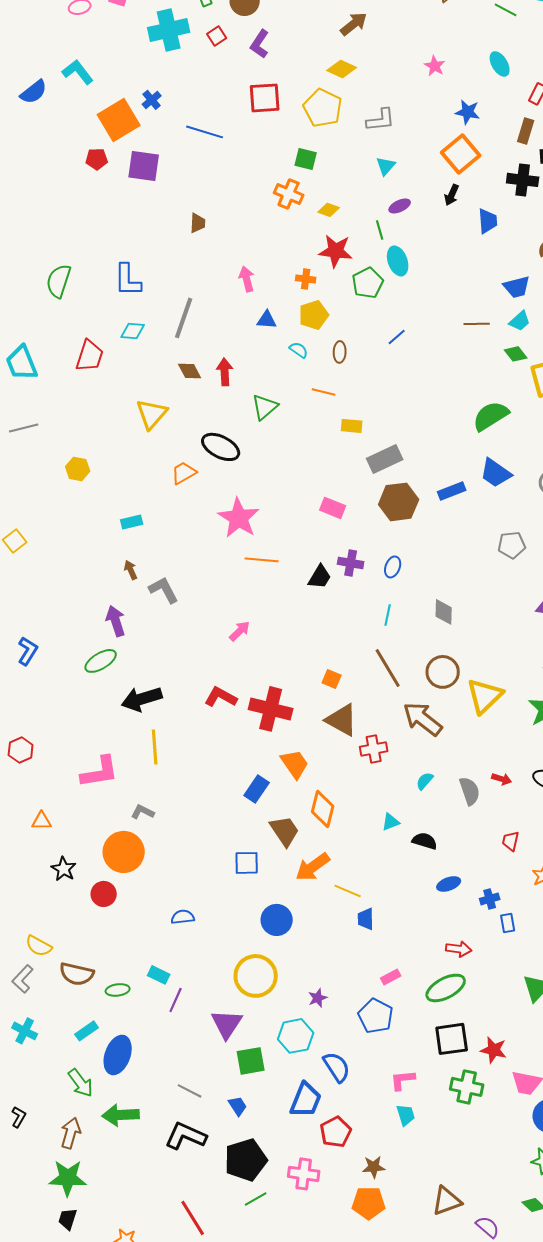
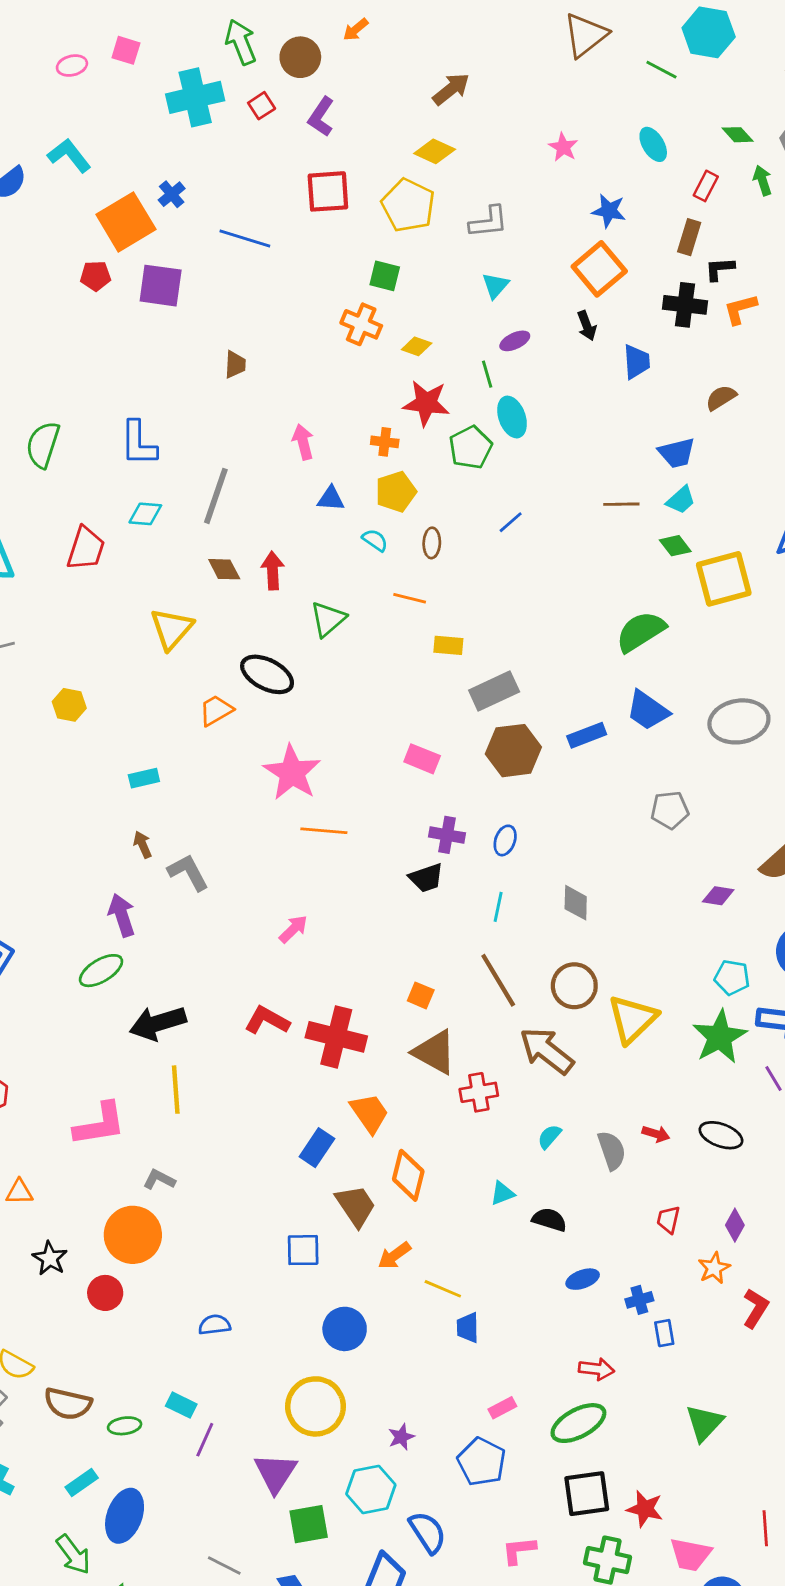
black arrow: (452, 195) -> (587, 326), turned -45
black trapezoid: (320, 577) -> (426, 878), moved, turned 40
orange arrow: (313, 867) -> (394, 1256), size x0.7

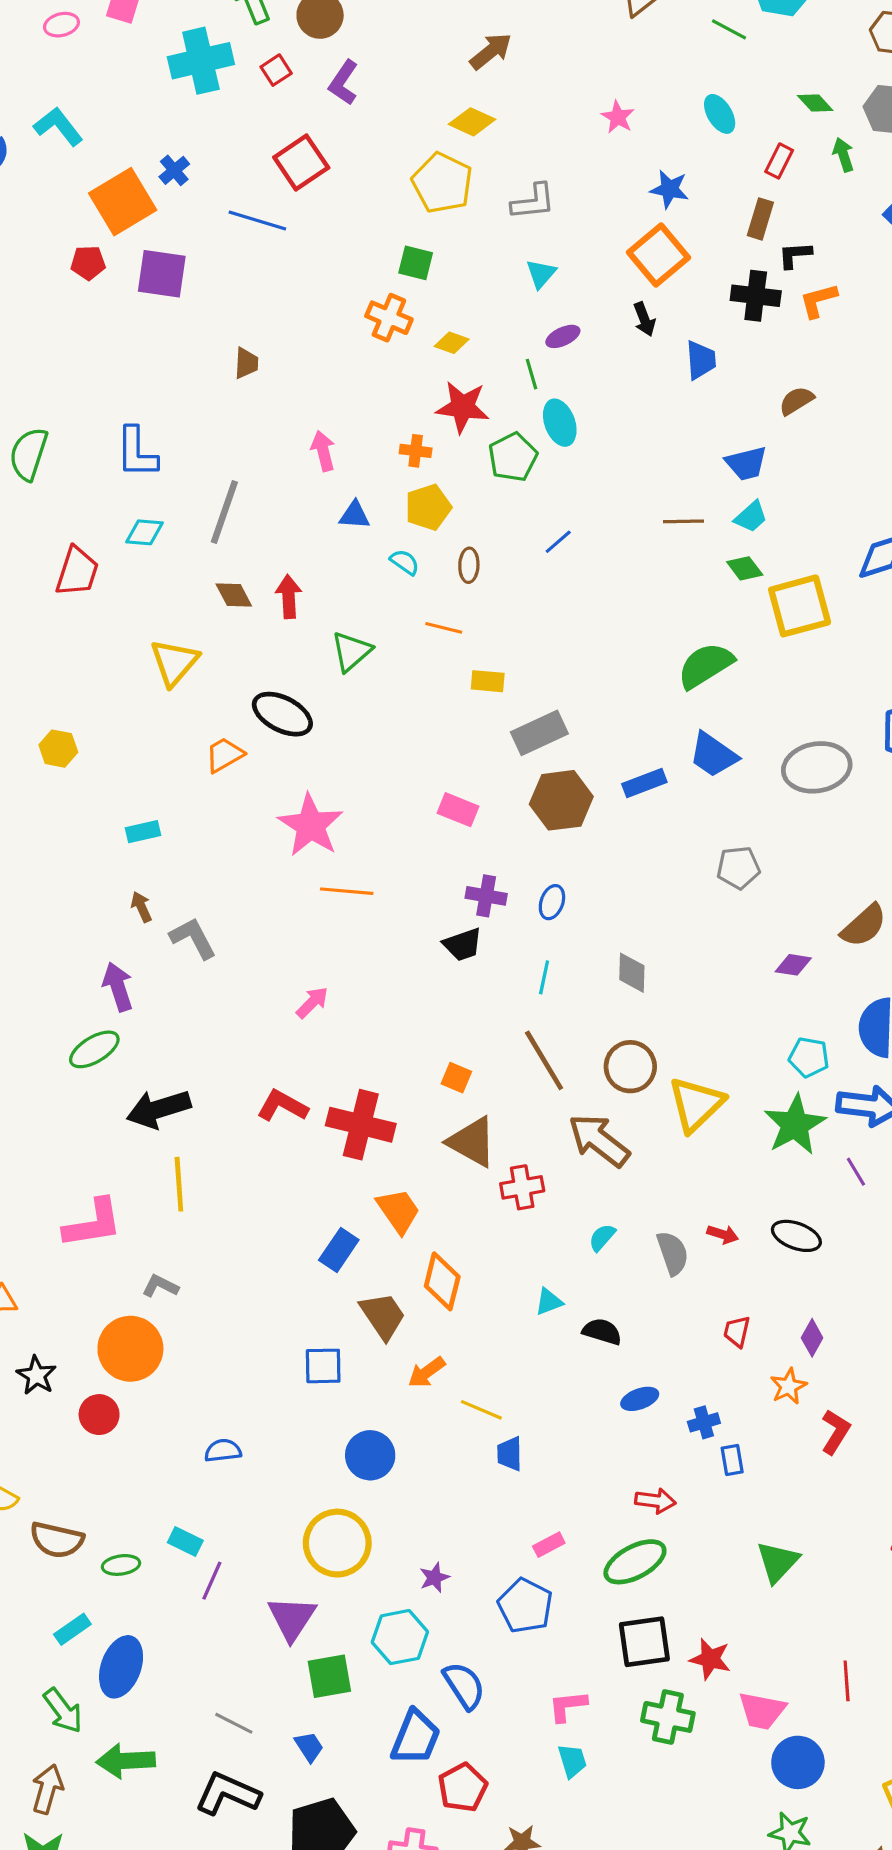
red square: (328, 191) -> (301, 163), moved, turned -30

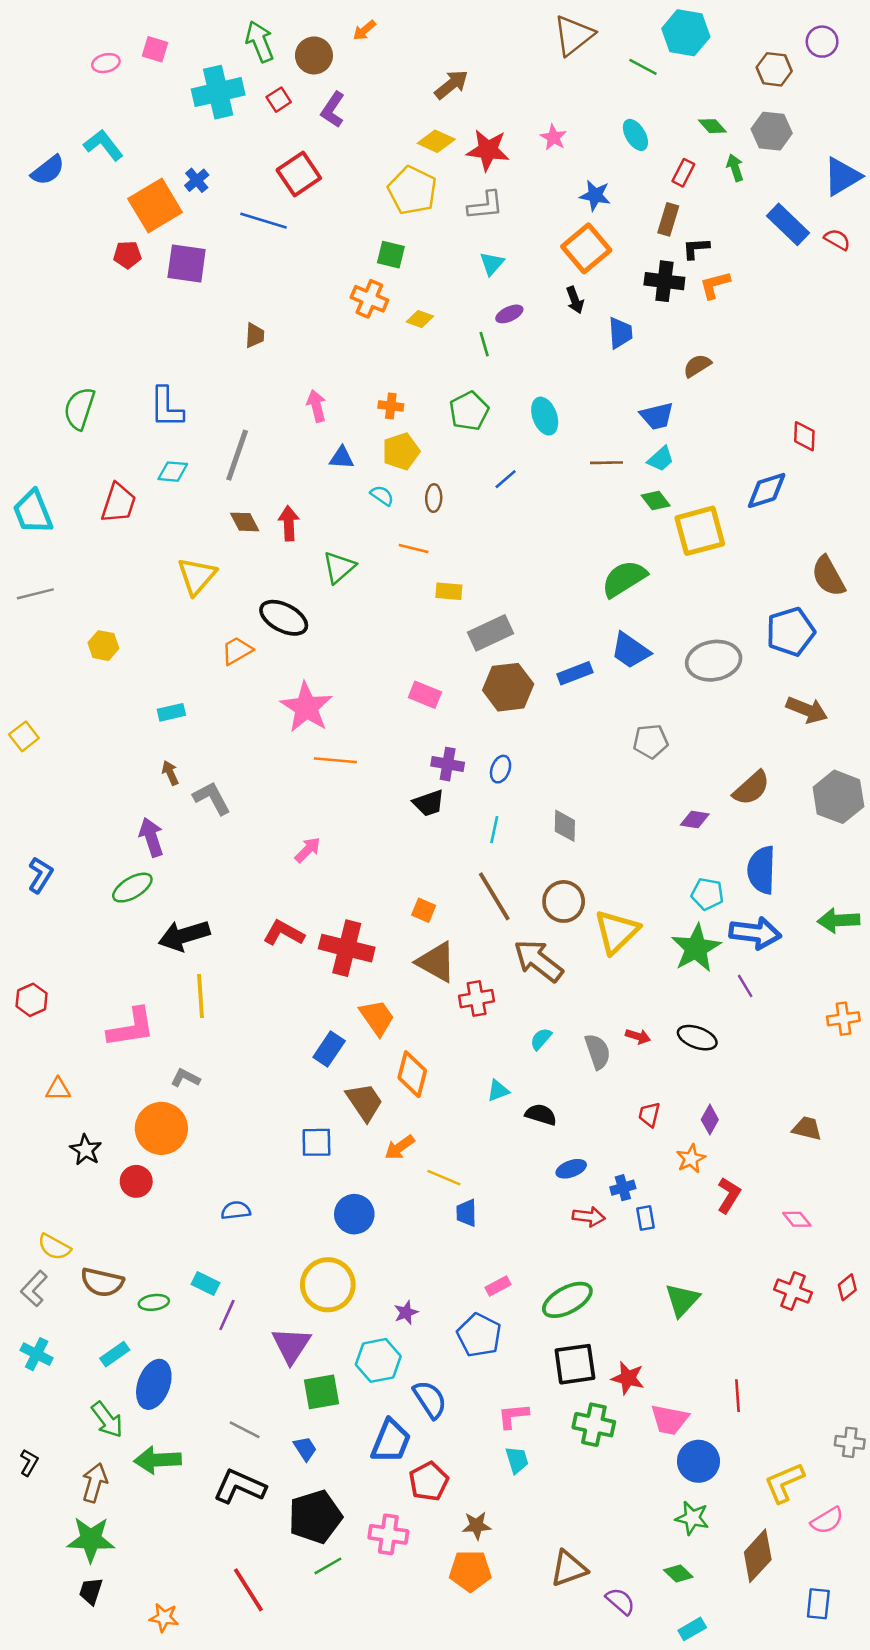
red star: (463, 407) -> (488, 150), moved
cyan ellipse: (560, 423) -> (545, 416), moved
red arrow: (655, 1501) -> (589, 1217), moved

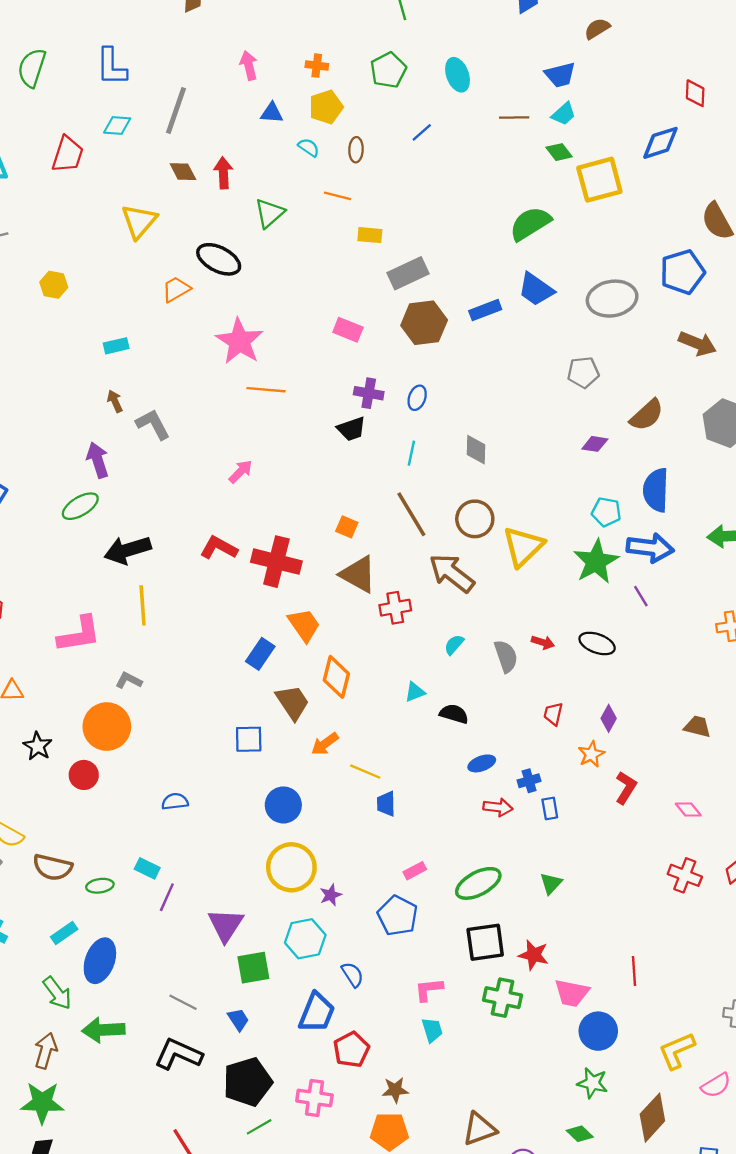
gray pentagon: (651, 741) -> (583, 372), moved
yellow circle: (328, 1285) -> (291, 867), moved
green triangle: (682, 1300) -> (551, 883), moved, size x0.7
blue semicircle: (430, 1399) -> (353, 975), size x0.7

